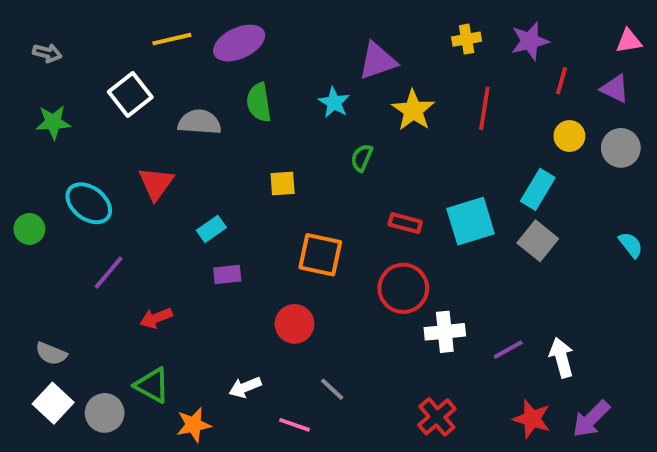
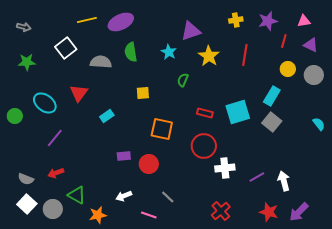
pink triangle: (629, 41) -> (304, 21), moved
purple rectangle: (227, 274) -> (124, 156), moved
red arrow: (156, 318) -> (56, 173), moved

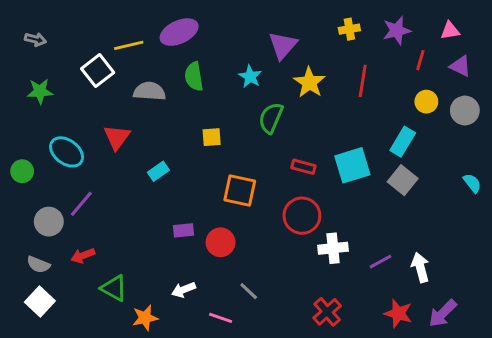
yellow line: (87, 20) -> (129, 45), moved
purple triangle: (191, 31) -> (283, 45), turned -30
green semicircle: (183, 80) -> (271, 118), size x1.5
gray circle: (53, 209) -> (49, 222), moved

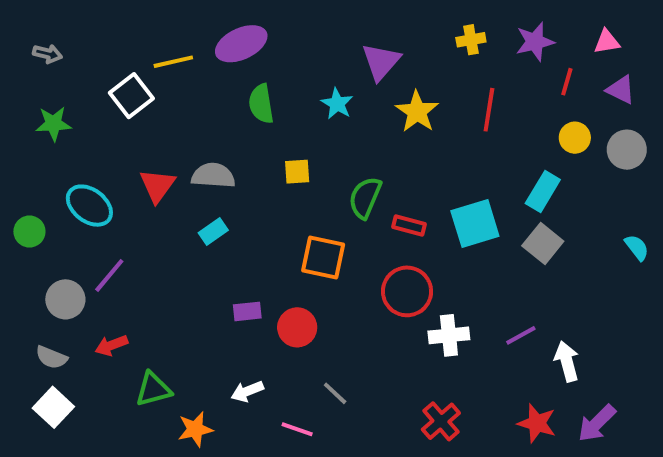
gray semicircle: (149, 91) -> (213, 176), moved
green semicircle: (271, 118) -> (365, 198), moved
yellow square: (212, 137) -> (297, 172), moved
purple line: (380, 262) -> (521, 335), moved
green triangle: (114, 288) -> (153, 389), turned -44

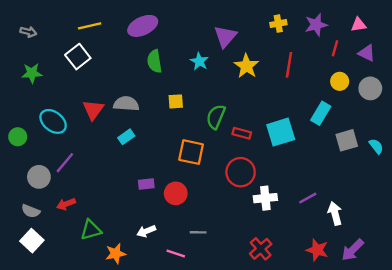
yellow line: (173, 62) -> (90, 26), moved
gray square: (543, 243) -> (347, 140), moved, turned 35
gray line: (335, 393) -> (198, 232), turned -42

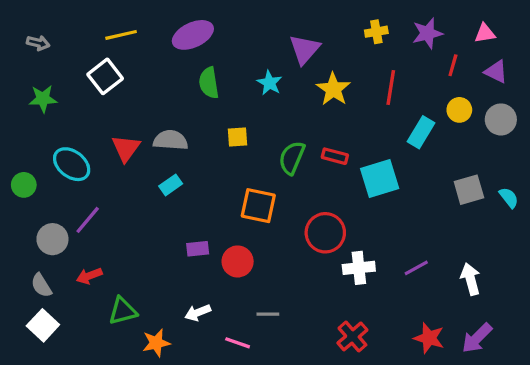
cyan rectangle: (321, 113) -> (421, 132), moved
red rectangle: (242, 133) -> (335, 156), moved
gray semicircle: (31, 211) -> (41, 285), turned 36
white arrow: (335, 213) -> (471, 279), moved

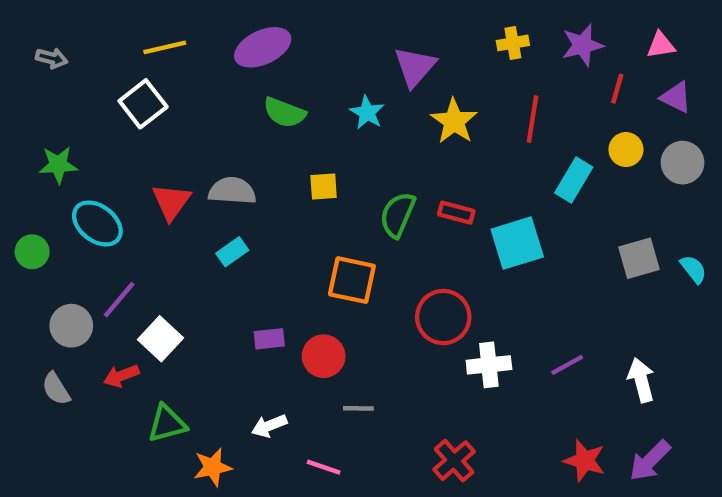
green semicircle: (209, 83) -> (284, 113), turned -60
green star: (43, 99) -> (58, 165), moved
gray line: (268, 314) -> (358, 408), moved
white square: (43, 325) -> (160, 339), moved
red cross: (352, 336) -> (454, 461), moved

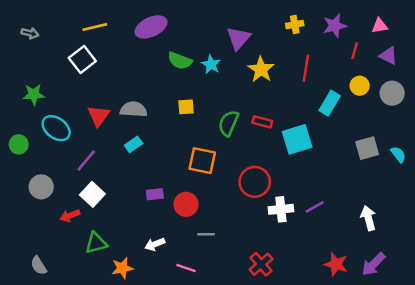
green semicircle: (284, 113) -> (180, 61), moved
purple line: (119, 300) -> (86, 161), moved
purple line: (567, 365) -> (315, 207), moved
gray semicircle: (56, 389) -> (39, 266), moved

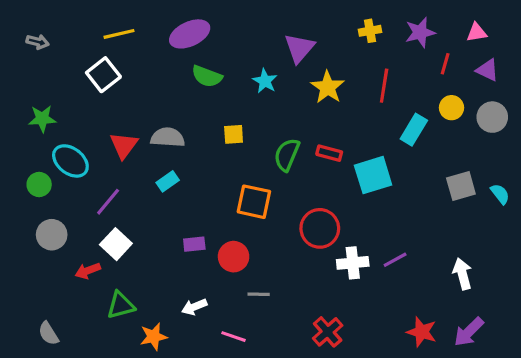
green semicircle: (180, 61) -> (207, 76), moved
green circle: (19, 144) -> (39, 184), moved

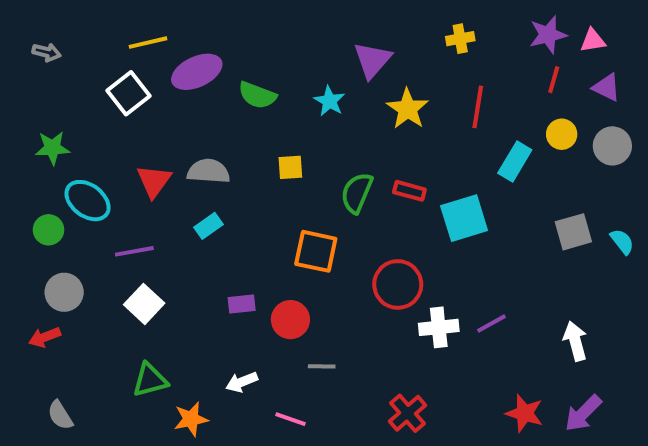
purple star: (420, 32) -> (548, 35), moved
purple ellipse: (190, 34) -> (197, 72), moved
purple line: (108, 202) -> (134, 251), turned 40
red arrow: (88, 271) -> (45, 337), moved

